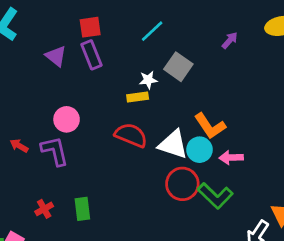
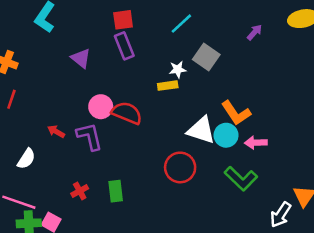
purple triangle: (56, 56) -> (81, 58), moved
red semicircle: (131, 135) -> (127, 113), moved
red circle: (182, 184) -> (180, 167), moved

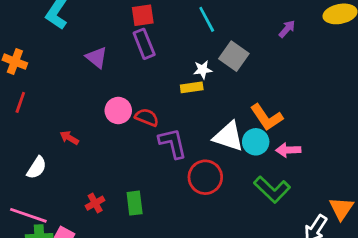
cyan line: (181, 24) -> (207, 19), turned -75
red semicircle: (127, 113) -> (147, 117), size x0.7
purple L-shape: (90, 136) -> (173, 143), moved

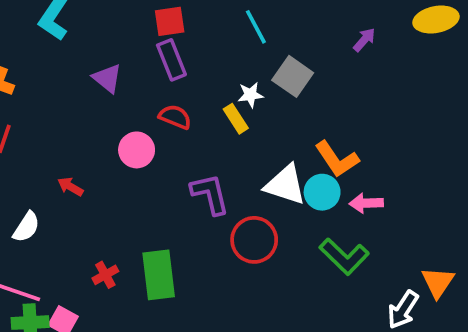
yellow rectangle: (192, 87) -> (236, 119), turned 65
red semicircle: (147, 117) -> (175, 117), moved
green rectangle: (135, 203) -> (159, 275), size x1.5

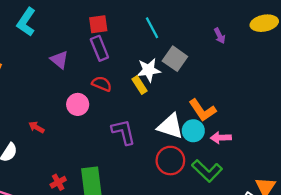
purple arrow: (364, 40) -> (220, 36), turned 112
white star: (250, 95) -> (149, 70), size x1.5
red circle: (254, 240) -> (170, 161), moved

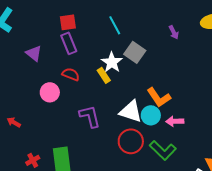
white star: (149, 70) -> (112, 62), turned -30
red arrow: (36, 127) -> (14, 122), moved

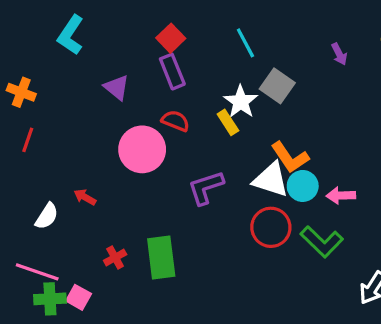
red square: (68, 22) -> (171, 38), turned -36
pink circle: (50, 92) -> (142, 149), size x1.5
orange L-shape: (159, 97) -> (290, 157), moved
purple L-shape: (90, 116) -> (206, 188), turned -95

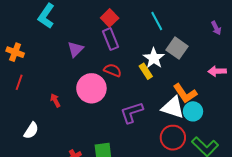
purple triangle: (117, 87) -> (75, 49), turned 36
pink arrow: (341, 196) -> (217, 71), moved
red arrow: (85, 197) -> (55, 100), moved, turned 32

